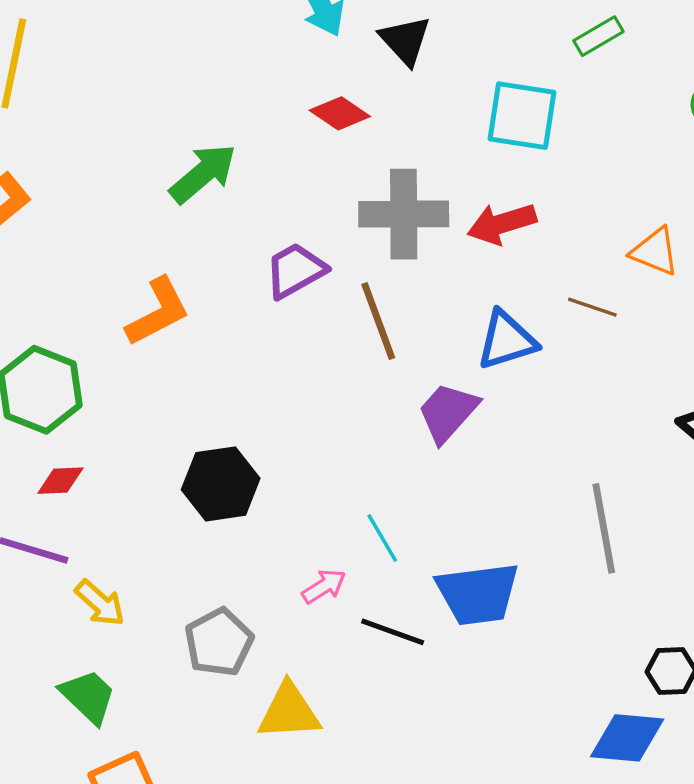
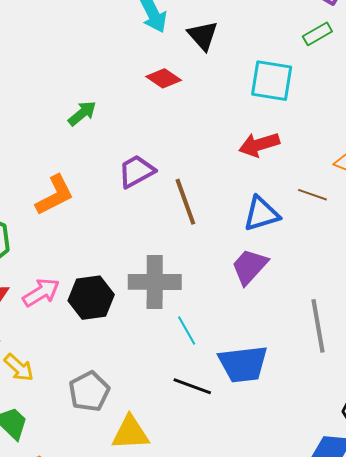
green arrow: (203, 173) -> (82, 113), size x0.7
gray cross: (404, 214) -> (155, 282), moved
purple trapezoid: (448, 412) -> (250, 267), moved
pink arrow: (324, 586) -> (41, 292), moved, size x1.4

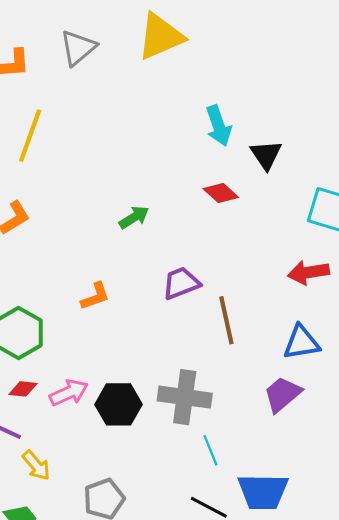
orange L-shape: (55, 195) -> (95, 296), size x0.7

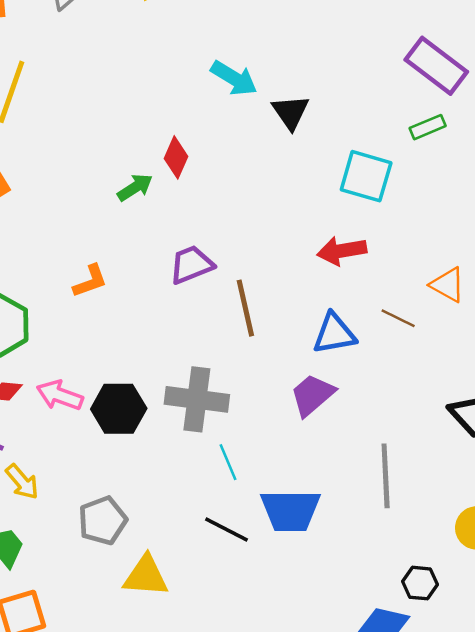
cyan arrow: (219, 126) -> (234, 78), turned -39
red diamond: (221, 193) -> (176, 157), moved, turned 72
pink arrow: (69, 393) -> (60, 395), turned -135

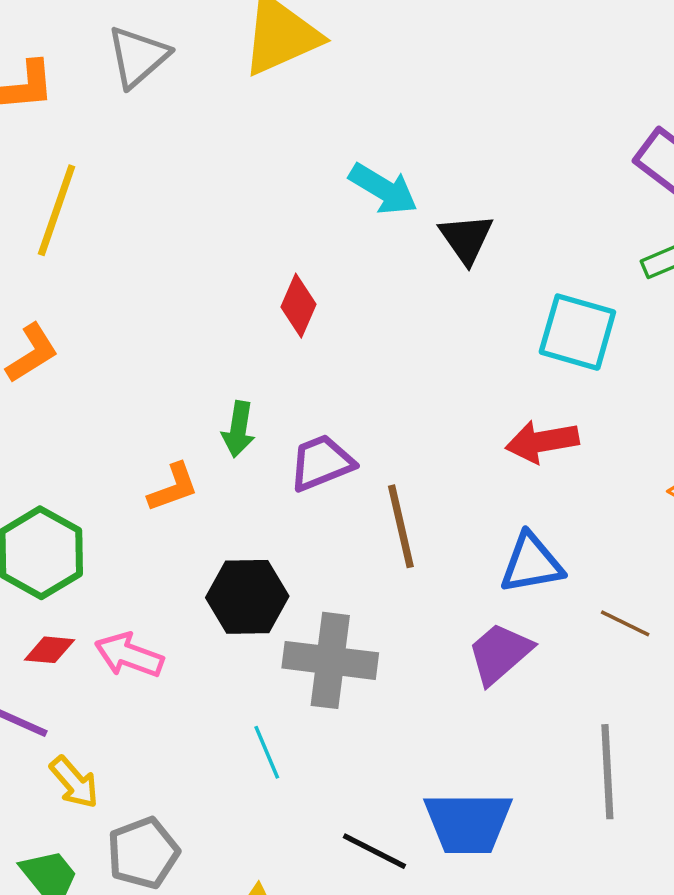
green arrow: (135, 187) -> (238, 429), moved, turned 132
brown line: (398, 318) -> (625, 623), moved
black hexagon: (119, 409) -> (247, 597), moved
cyan line: (228, 462) -> (267, 752), moved
gray pentagon: (103, 521) -> (143, 853), moved

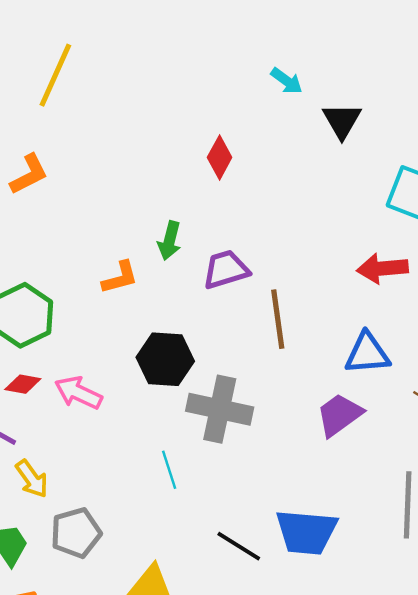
cyan arrow: (383, 189) -> (287, 81), size x0.7

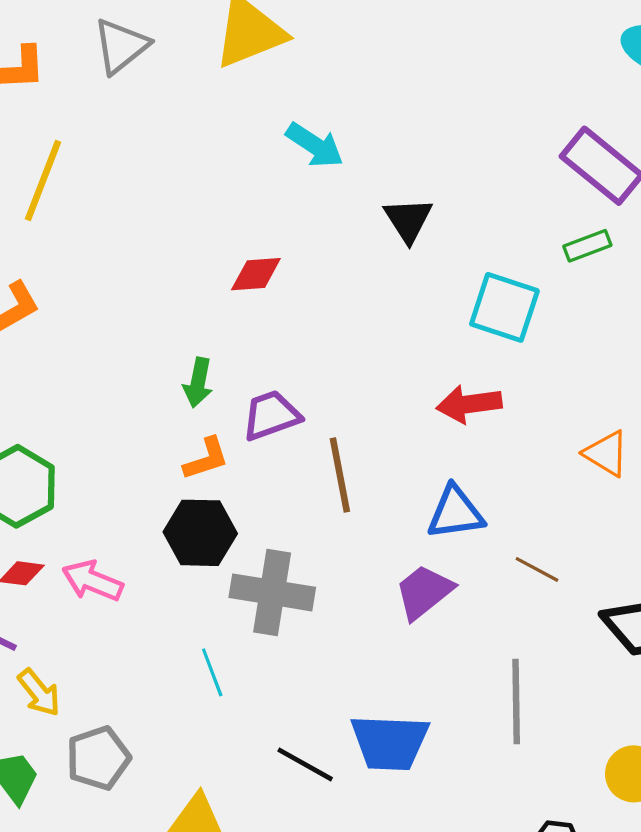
cyan arrow: (287, 81) -> (315, 145), moved, size x1.4
red diamond: (220, 157) -> (256, 274), turned 60
orange L-shape: (120, 278) -> (206, 459), moved

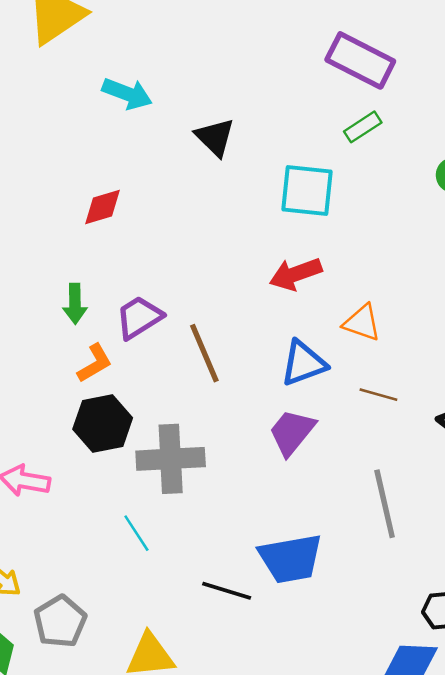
orange triangle: (606, 454) -> (362, 323), moved

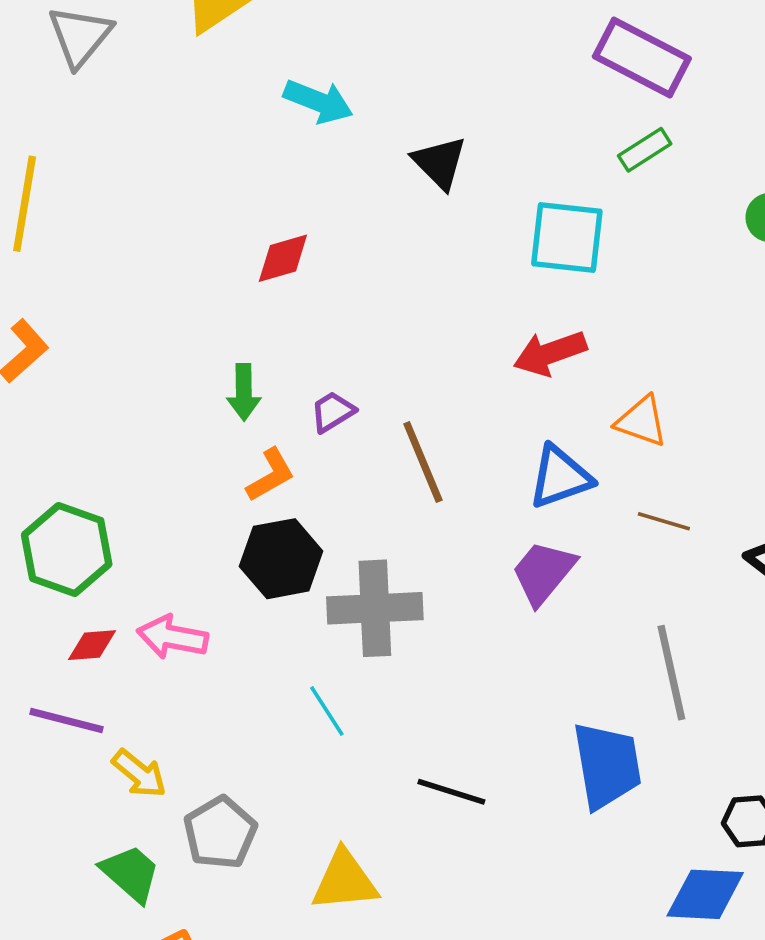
purple trapezoid: (139, 317) -> (333, 412), size x0.7
blue trapezoid: (291, 558) -> (607, 765), moved, turned -90

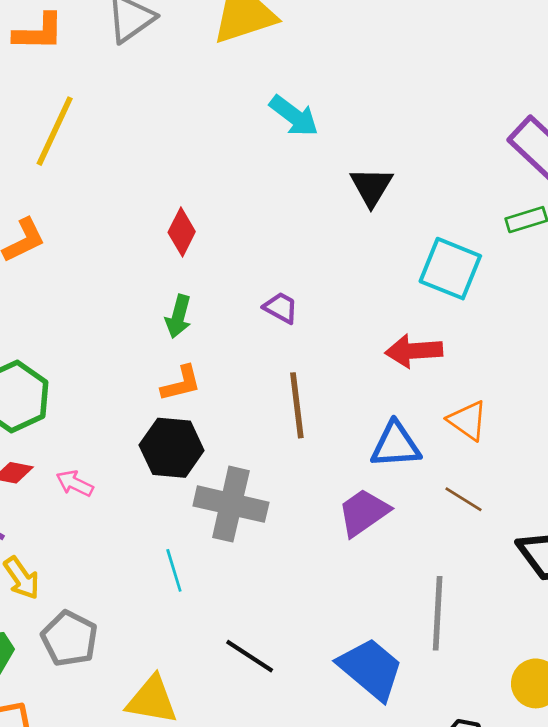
red diamond: (283, 258) -> (182, 232), moved, turned -63
purple trapezoid: (333, 412) -> (281, 308), moved, turned 45
pink arrow: (172, 637) -> (75, 483), size x0.7
blue trapezoid: (607, 765) -> (371, 669), turned -56
gray pentagon: (220, 833) -> (69, 639), turned -30

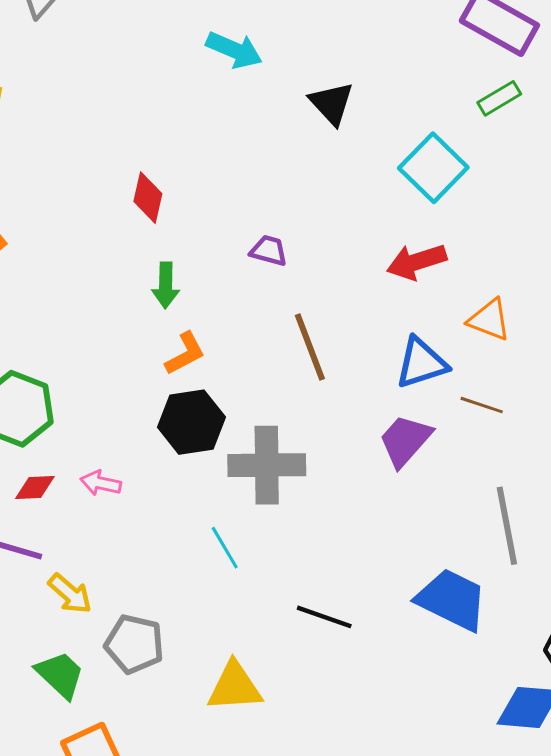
cyan square: (450, 269) -> (433, 168), turned 36
brown line: (464, 499) -> (482, 405), moved

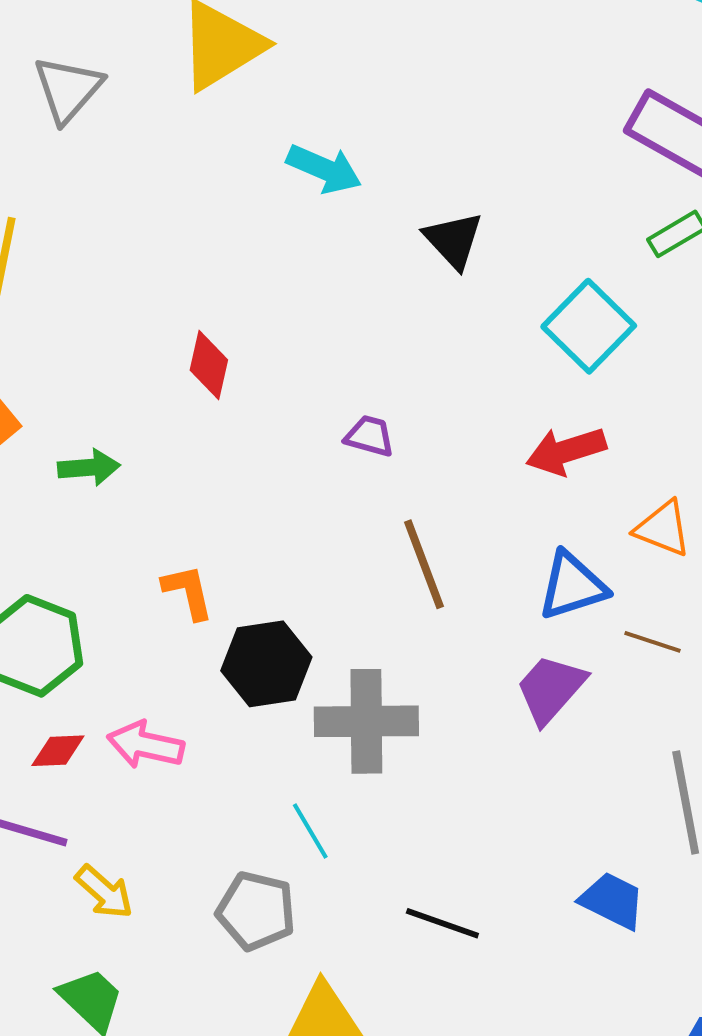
green arrow: (166, 285) -> (89, 468), moved, turned -96
orange L-shape: (185, 354) -> (188, 592), moved, turned -75
pink arrow: (101, 483) -> (146, 745), size x1.4
blue trapezoid: (452, 600) -> (612, 901), size x0.7
gray pentagon: (134, 644) -> (256, 911), moved

